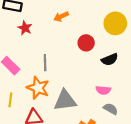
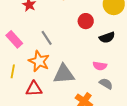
gray line: (45, 63) -> (47, 38), turned -35

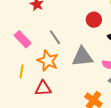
gray triangle: (64, 74) -> (82, 57), moved

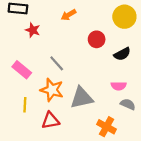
gray triangle: (82, 57) -> (82, 98), moved

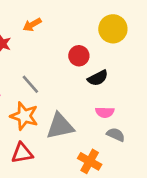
orange arrow: (69, 15) -> (32, 25), moved
black semicircle: (122, 54) -> (98, 78), moved

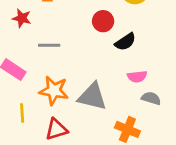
gray line: (30, 84) -> (49, 45), moved, turned -42
gray triangle: (60, 126) -> (92, 97), turned 32

